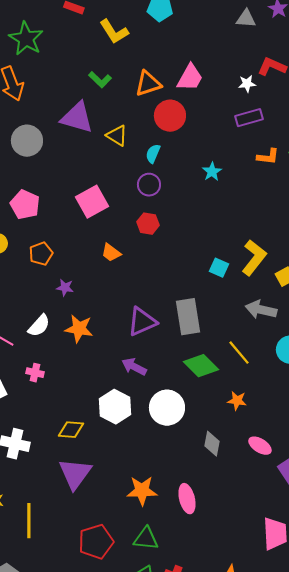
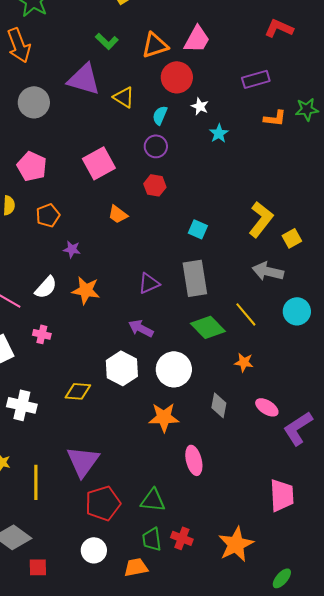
white star: (247, 84) -> (200, 106), moved, turned 30
cyan square: (219, 268) -> (198, 229), moved
purple triangle: (142, 322) -> (149, 283), size x0.7
purple triangle: (75, 474) -> (83, 461), moved
orange star: (142, 491) -> (164, 417), moved

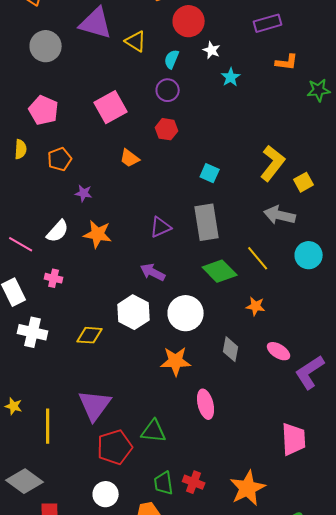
green star: (307, 109) -> (319, 90), moved
white cross: (22, 405) -> (33, 332), moved
green triangle: (153, 500) -> (154, 431), moved

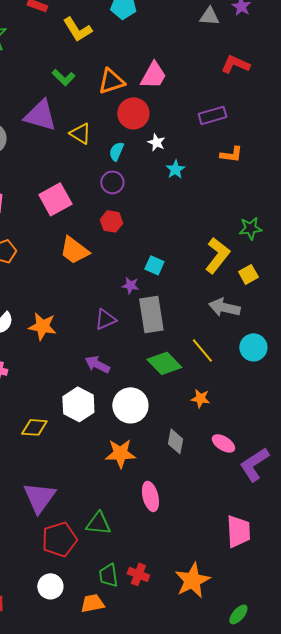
green star: (319, 90) -> (250, 228), moved
orange trapezoid: (130, 158) -> (74, 250), size x1.5
purple star: (84, 193) -> (130, 285), moved

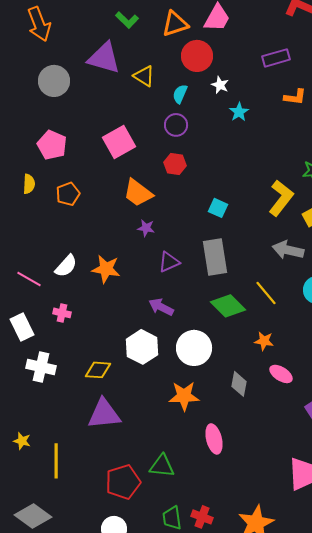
purple star: (130, 285) -> (146, 228), moved
pink ellipse: (223, 443) -> (281, 374), moved
purple triangle: (39, 497) -> (104, 414), moved, turned 48

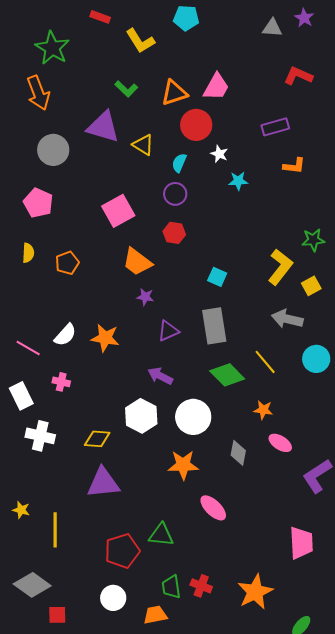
cyan star: (239, 112) -> (238, 181), turned 30
pink pentagon: (52, 145) -> (38, 203), moved
pink ellipse: (214, 439) -> (213, 508), turned -32

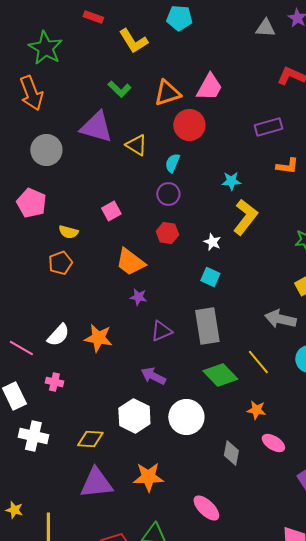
white star: (219, 154) -> (212, 242), moved
pink square: (118, 211) -> (111, 211), size x0.6
yellow semicircle: (28, 253) -> (68, 232), moved, turned 102
yellow L-shape: (280, 267) -> (245, 217), moved
orange star: (183, 465) -> (148, 477), moved

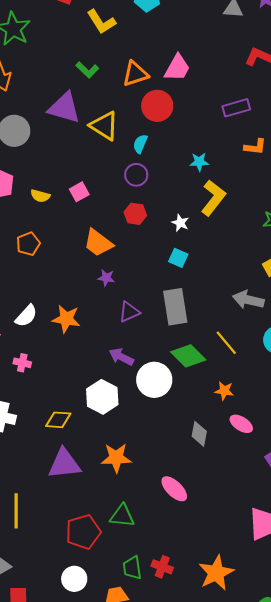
yellow triangle: (136, 145) -> (104, 126), size x1.4
yellow semicircle: (68, 232) -> (40, 196), moved
white circle: (186, 417) -> (154, 380), moved

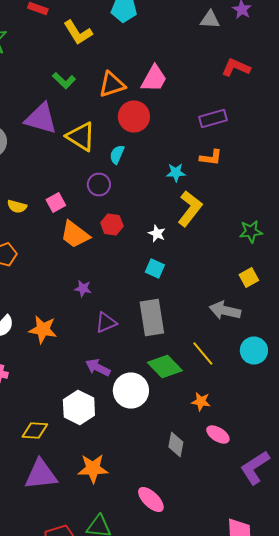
orange L-shape: (255, 147) -> (211, 158), moved
purple circle: (136, 175) -> (99, 184), moved
orange trapezoid: (98, 243) -> (75, 234), moved

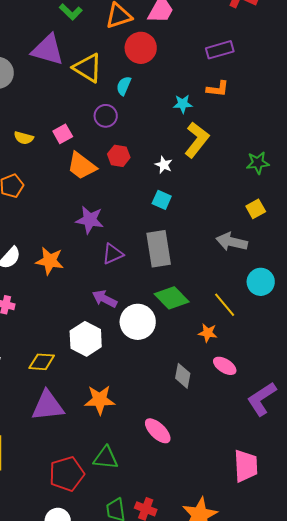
purple star: (83, 288) -> (90, 220), size x1.6
yellow line: (203, 354) -> (225, 305), moved

